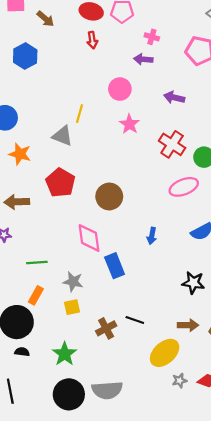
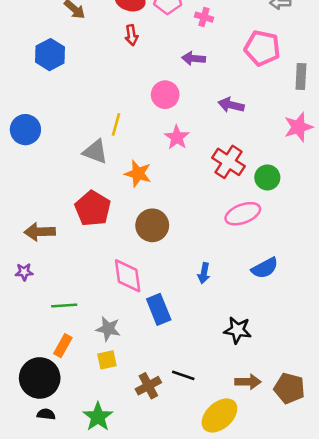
pink cross: (152, 37) -> (204, 17), moved
orange star: (20, 154) -> (138, 174), moved
black star: (193, 283) -> (238, 330), moved

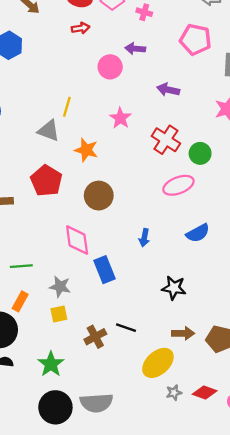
red arrow: (132, 35) -> (81, 28), turned -90
pink circle: (165, 95) -> (110, 67), moved

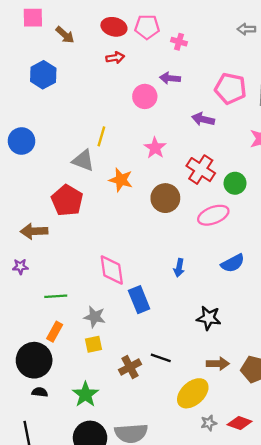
pink pentagon: (196, 40) -> (230, 88), moved
red pentagon: (46, 181) -> (67, 200), moved
brown circle: (99, 196) -> (165, 198), moved

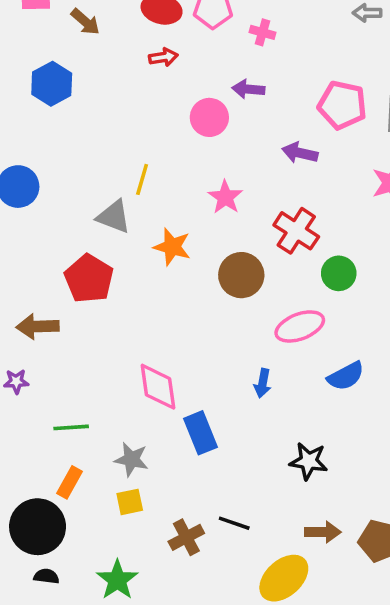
green circle: (235, 183) -> (339, 273), moved
pink ellipse: (213, 215) -> (300, 326), moved

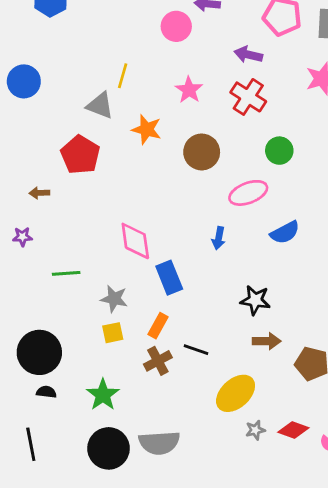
red cross: (296, 231) -> (248, 97), moved
brown arrow: (38, 326) -> (39, 193), size x0.6
orange rectangle: (69, 482) -> (158, 326), moved
brown arrow: (323, 532) -> (267, 341), moved

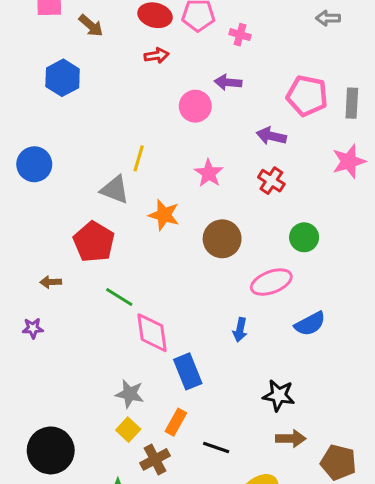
red cross: (248, 97) -> (271, 181), size x0.7
green line: (66, 273) -> (119, 297), moved, turned 36
yellow square: (113, 333) -> (128, 430), turned -35
brown cross: (158, 361) -> (155, 459), moved

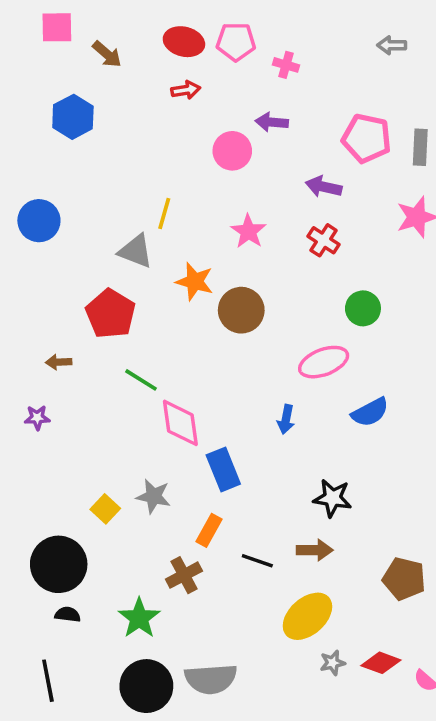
brown circle: (222, 239) -> (241, 310), moved
yellow square: (128, 430) -> (105, 509), moved
brown arrow: (291, 439) -> (315, 550), moved

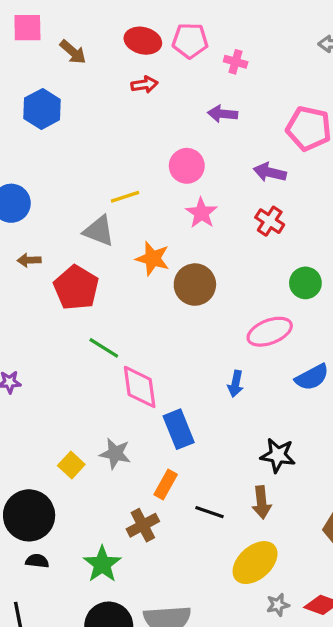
pink circle: (232, 151) -> (187, 166), moved
yellow line: (164, 213) -> (125, 197), turned 56
brown arrow: (59, 362) -> (29, 260), moved
brown arrow: (315, 550) -> (262, 502), turned 84

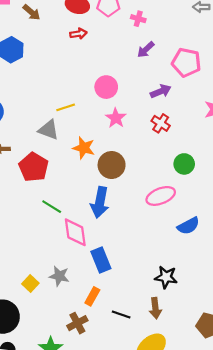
purple arrow: (223, 114) -> (146, 50), moved, turned -48
purple arrow: (270, 172) -> (161, 91), turned 144
blue arrow: (236, 384) -> (100, 202), moved, size x1.8

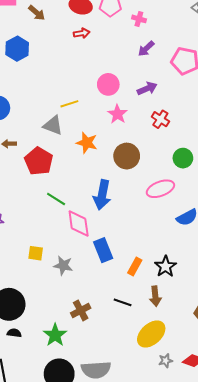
purple arrow: (161, 91) -> (147, 89), moved
brown circle: (112, 165) -> (127, 156), moved
black star: (166, 277) -> (166, 266), turned 30
yellow square: (30, 284) -> (36, 253), moved, turned -35
orange rectangle: (92, 296) -> (135, 266), moved

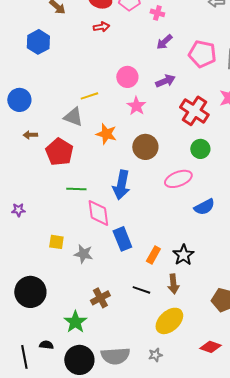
red cross: (160, 119) -> (194, 111), moved, size x1.6
green line: (56, 199) -> (76, 189), turned -30
black semicircle: (14, 333) -> (46, 345), moved
gray star: (166, 361) -> (155, 355), moved

